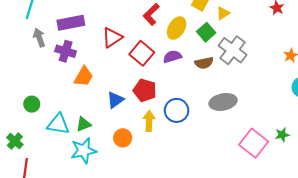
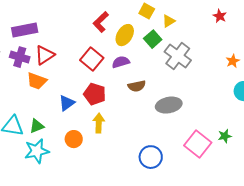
red triangle: (112, 38) -> (45, 55), moved
brown semicircle: (204, 63) -> (137, 86), moved
orange trapezoid: (84, 77) -> (37, 81), turned 80
blue circle: (177, 110) -> (151, 157), moved

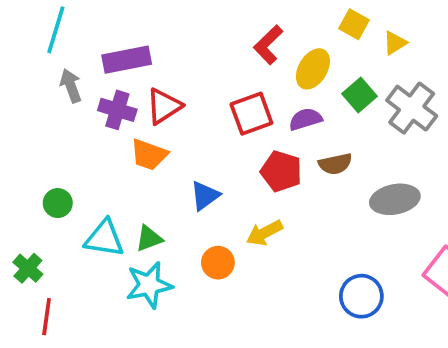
green square: (153, 39) -> (359, 95), moved
red square: (92, 59) -> (251, 114), turned 30
red pentagon: (95, 94) -> (281, 171), moved
yellow arrow: (99, 123) -> (264, 233), turned -120

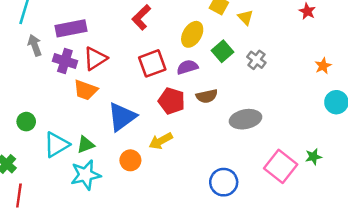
yellow triangle: (395, 43) -> (246, 17), turned -42
red L-shape: (268, 45) -> (141, 17), moved
gray cross: (412, 108) -> (256, 60), size x0.6
blue triangle: (205, 196) -> (122, 117), size x1.5
cyan triangle: (104, 238) -> (56, 145), turned -40

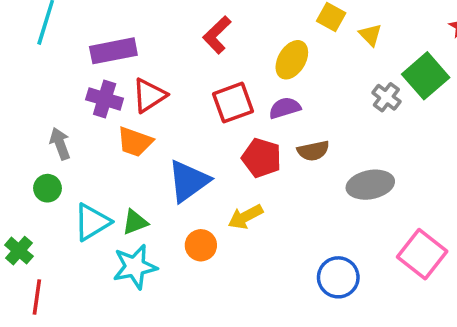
gray arrow: (35, 45) -> (60, 144), moved
green square: (222, 51) -> (426, 76), moved, size x1.4

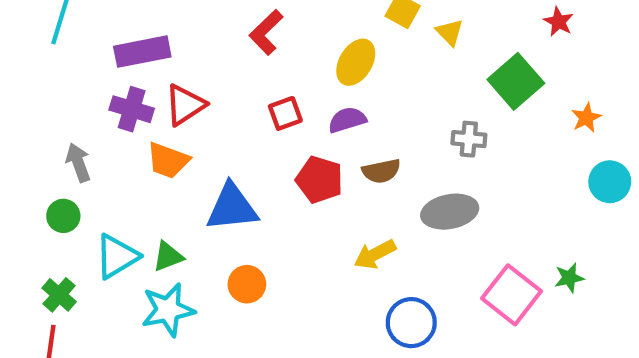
gray cross: (386, 97) -> (469, 139), moved, turned -32
red square: (233, 103) -> (285, 113), size x0.7
blue triangle: (188, 181) -> (232, 207), turned 30
yellow arrow: (245, 217) -> (375, 254), moved
green cross: (19, 251) -> (59, 295), moved

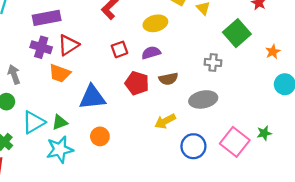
yellow ellipse: (356, 62) -> (155, 23), turned 45
blue circle: (411, 323) -> (193, 146), moved

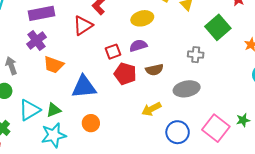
red triangle: (68, 45) -> (83, 25), moved
purple cross: (41, 47) -> (36, 41), turned 36
red square: (119, 49) -> (113, 52), moved

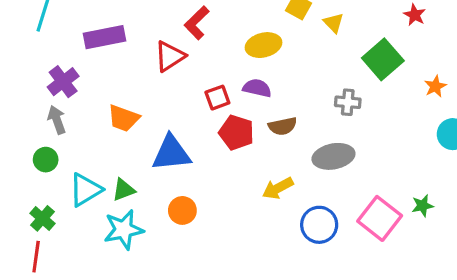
purple cross: (36, 41) -> (63, 82), moved
purple semicircle: (138, 46) -> (257, 88), turned 30

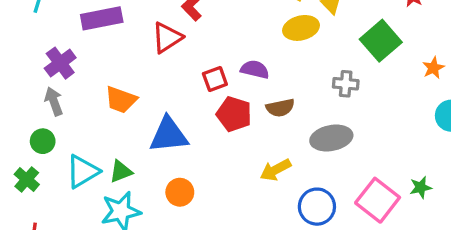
yellow ellipse: (264, 45) -> (301, 28), moved
green cross: (42, 218) -> (27, 179), moved

